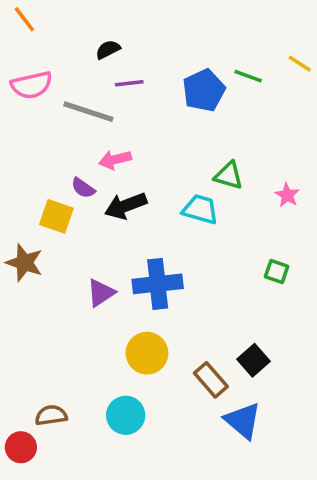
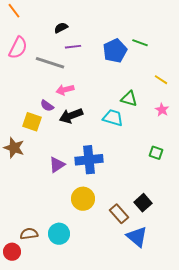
yellow line: (300, 64) -> (161, 80), moved
pink semicircle: (32, 85) -> (18, 48), turned -50
cyan circle: (126, 415) -> (59, 234), moved

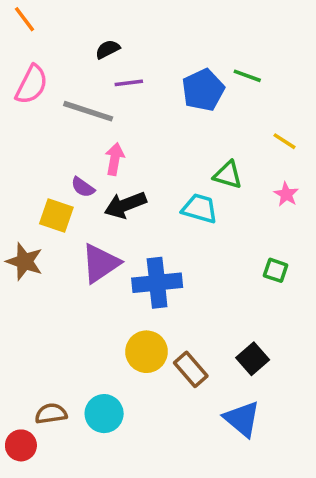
pink arrow: (65, 90) -> (115, 159), turned 114
purple triangle: (57, 165) -> (101, 263), moved, size x1.4
brown rectangle: (119, 214) -> (191, 369), moved

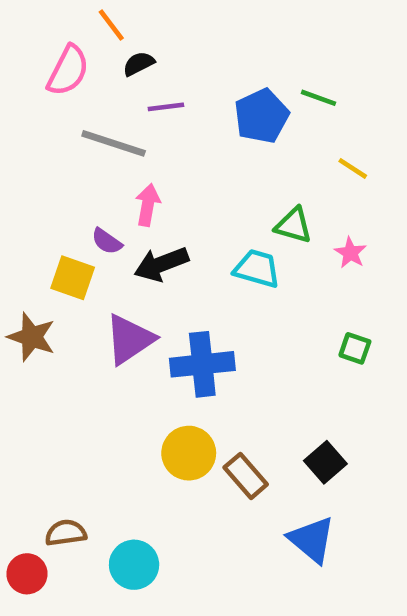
orange line: (24, 19) -> (111, 25), moved
pink semicircle: (32, 85) -> (68, 71), moved
yellow line: (284, 141) -> (353, 168), moved
pink star: (286, 194) -> (350, 253), moved
cyan circle: (104, 414) -> (134, 565), moved

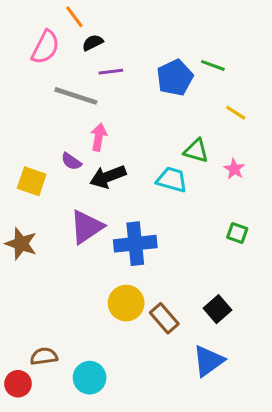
yellow square: (73, 278) -> (32, 181), moved
brown star: (32, 337) -> (21, 244), moved
blue triangle: (312, 540) -> (208, 361), turned 44

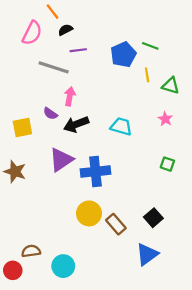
yellow line: (236, 113) -> (147, 75), moved, turned 48
green triangle: (196, 151) -> (171, 86), moved
yellow square: (32, 181) -> (22, 128), turned -30

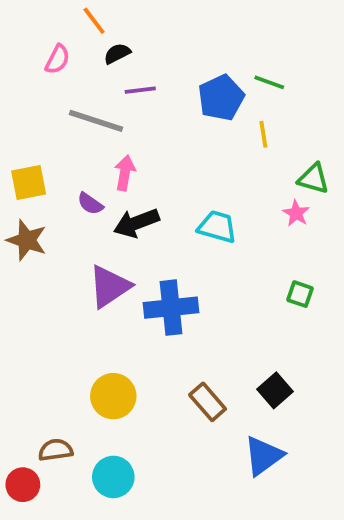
pink semicircle: (32, 33) -> (57, 59), size x0.7
green triangle: (171, 86) -> (313, 179), moved
yellow square: (22, 128) -> (29, 182), moved
brown star: (15, 172) -> (27, 240), moved
yellow circle: (89, 213) -> (113, 396), moved

